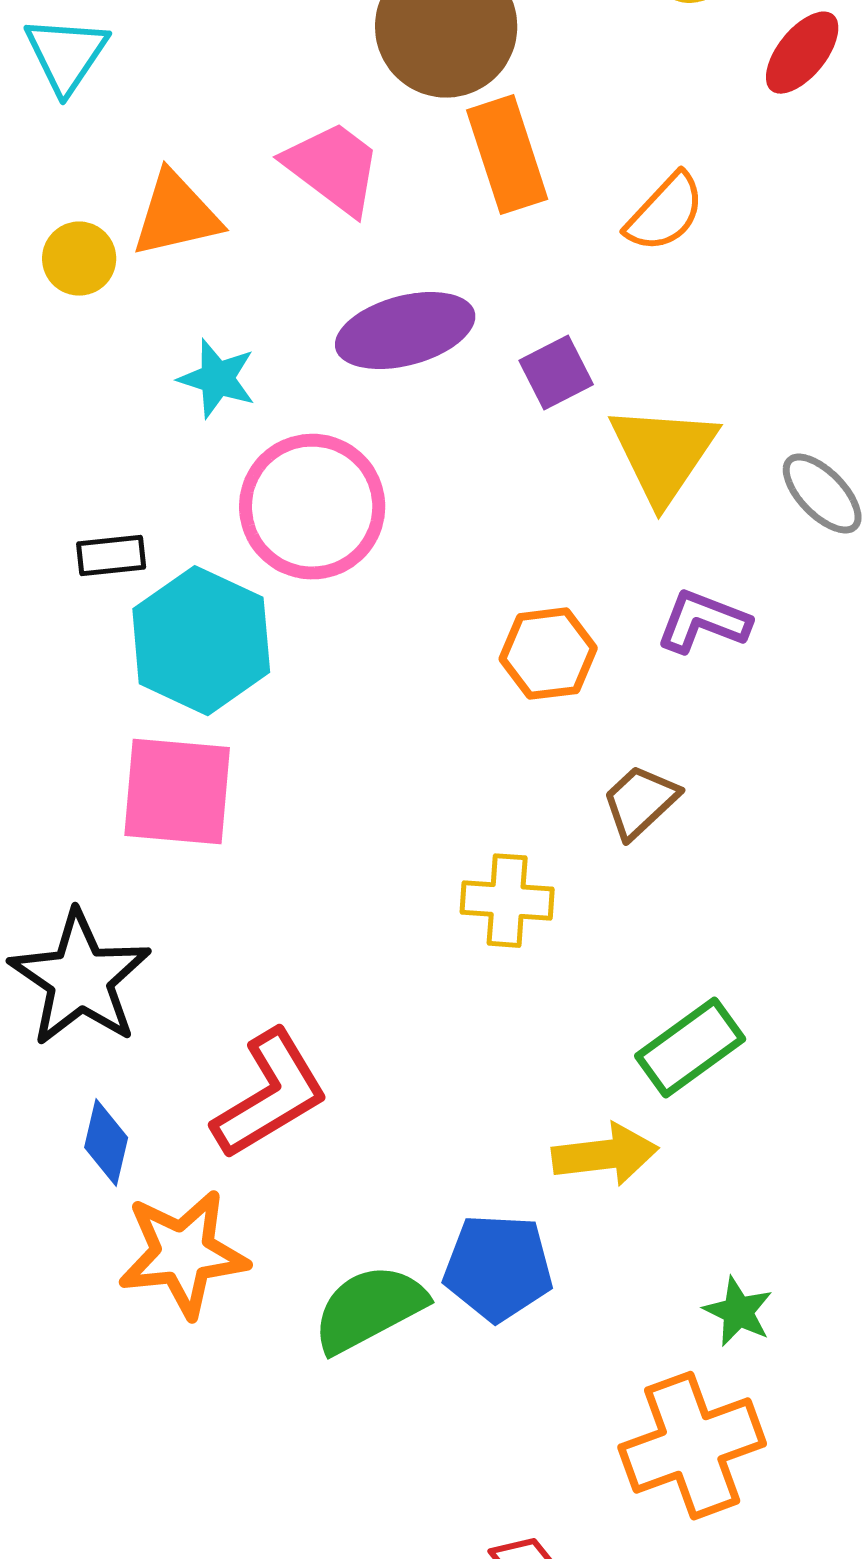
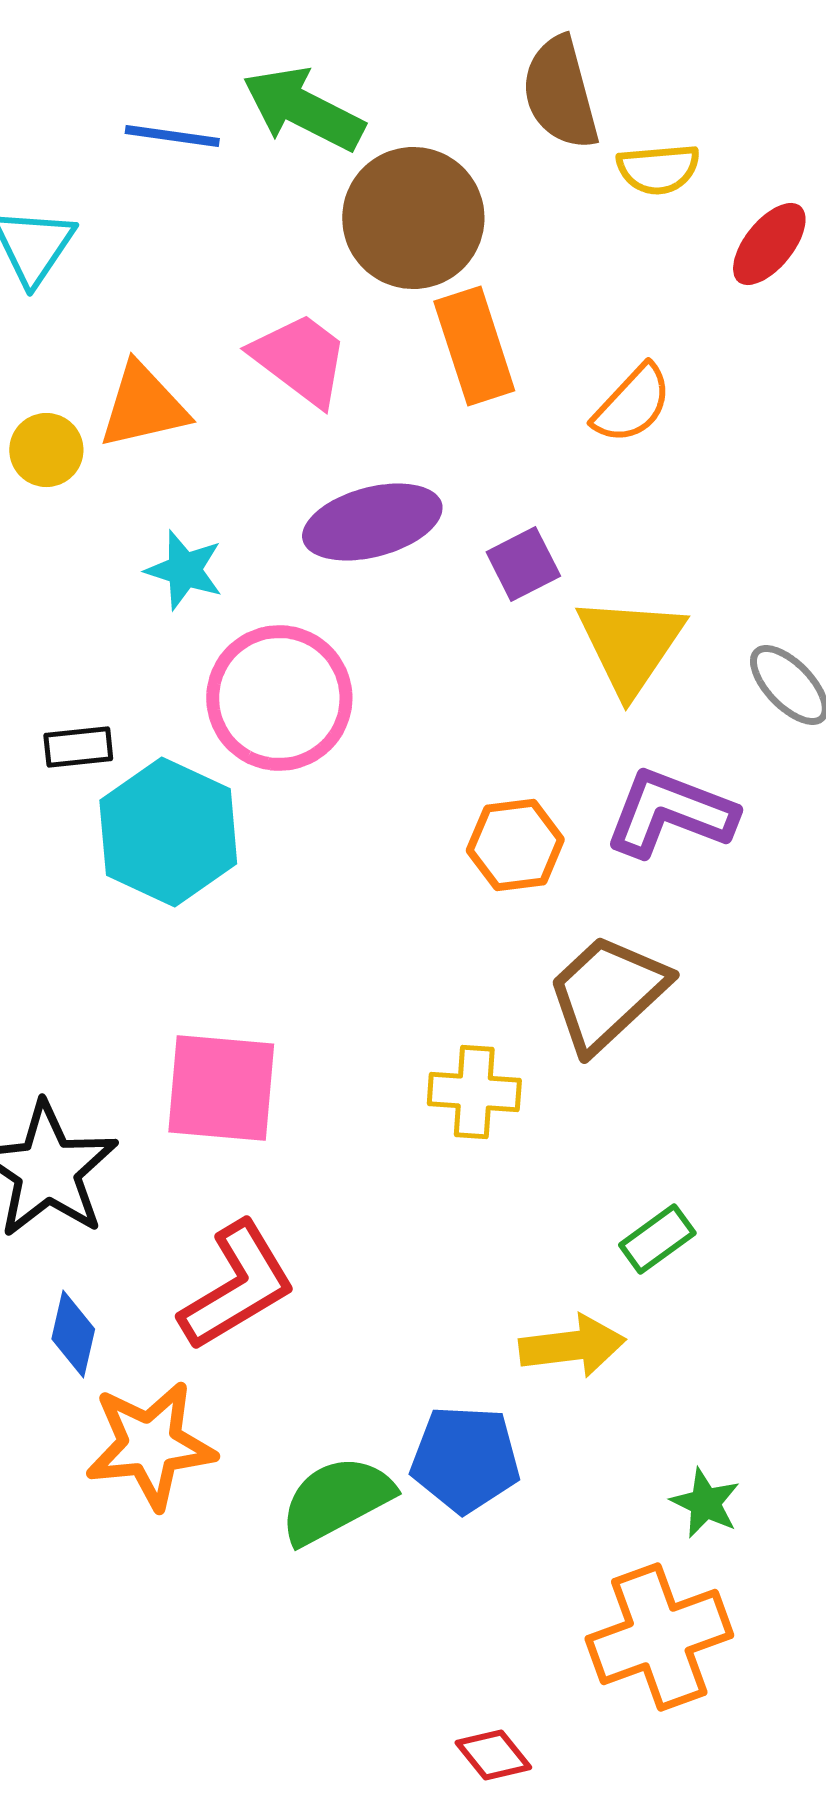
purple L-shape: (703, 622) -> (670, 813), size x1.4
pink square: (177, 792) -> (221, 1088), moved
brown trapezoid: (640, 802) -> (607, 993), size x1.6
green rectangle: (690, 1048) -> (657, 1239), size x0.7

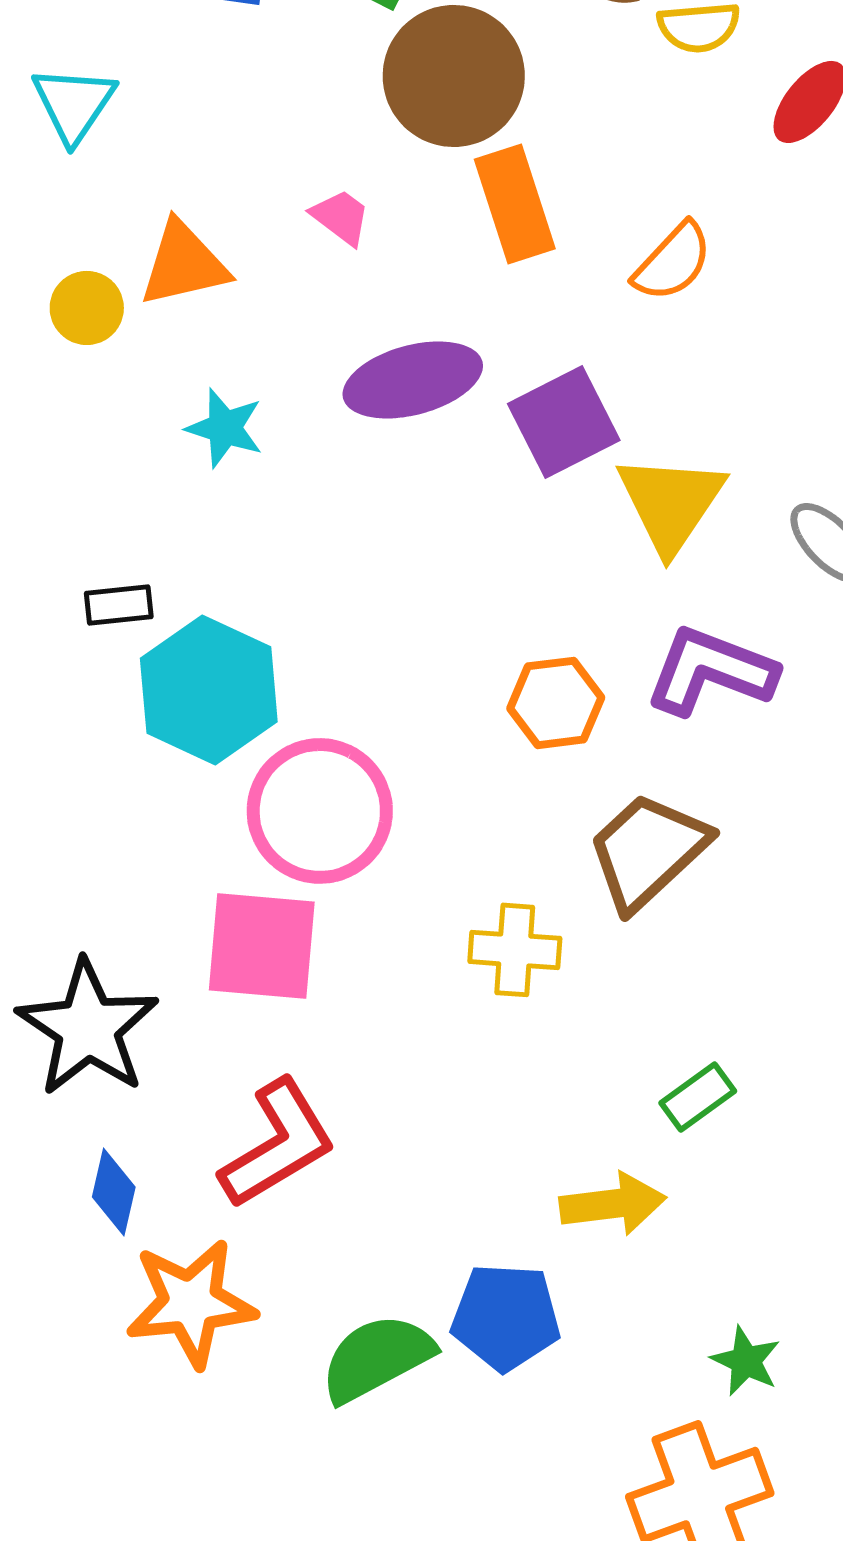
pink trapezoid: (300, 359) -> (341, 217), size x0.6
purple square: (523, 564) -> (564, 422), size x1.5
pink circle: (279, 698) -> (320, 811), moved

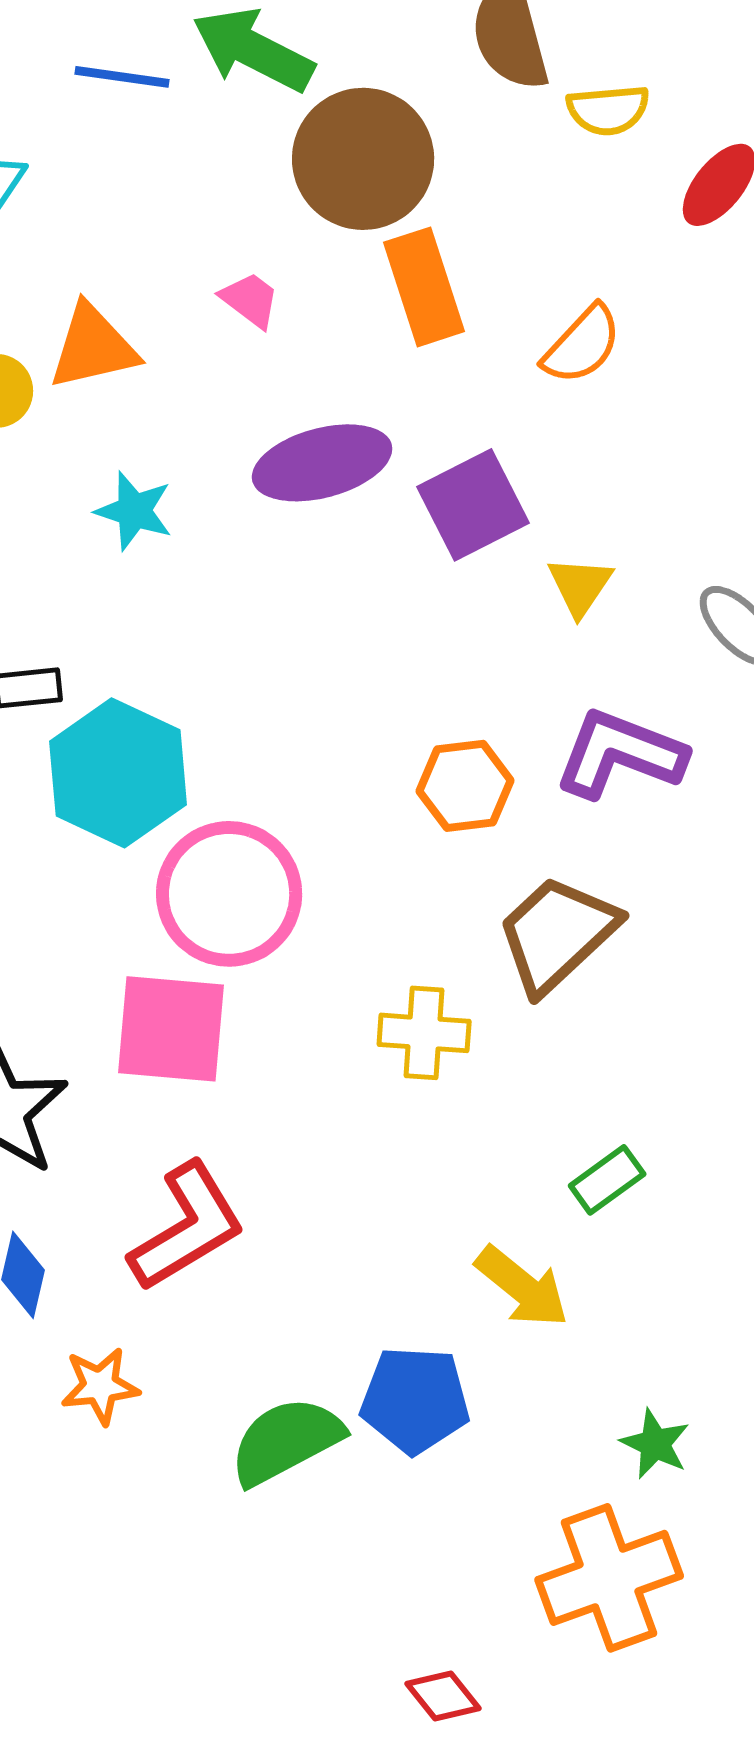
yellow triangle: (671, 503) -> (580, 586), size x0.6
yellow arrow: (613, 1204) -> (522, 1287), turned 46
orange star: (191, 1303) -> (100, 1386), size x0.6

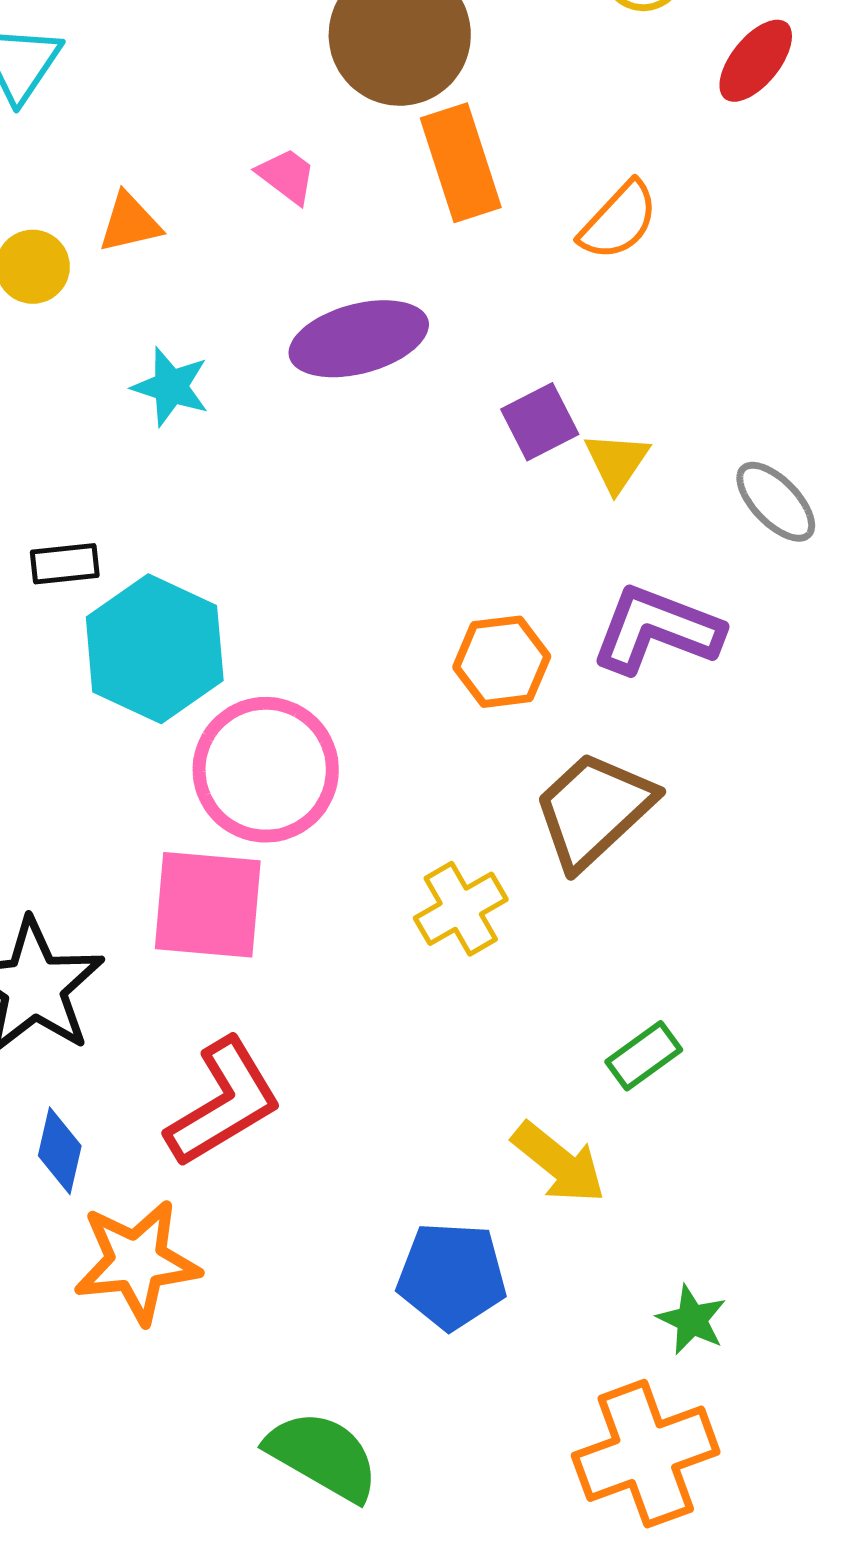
orange triangle: (93, 347) -> (130, 223), size x0.7
purple square: (473, 505) -> (540, 422), moved, size x0.7
yellow cross: (424, 1033) -> (461, 909), turned -34
orange star: (100, 1386) -> (137, 1262), size x1.6
green semicircle: (286, 1441) -> (323, 1456), moved, turned 58

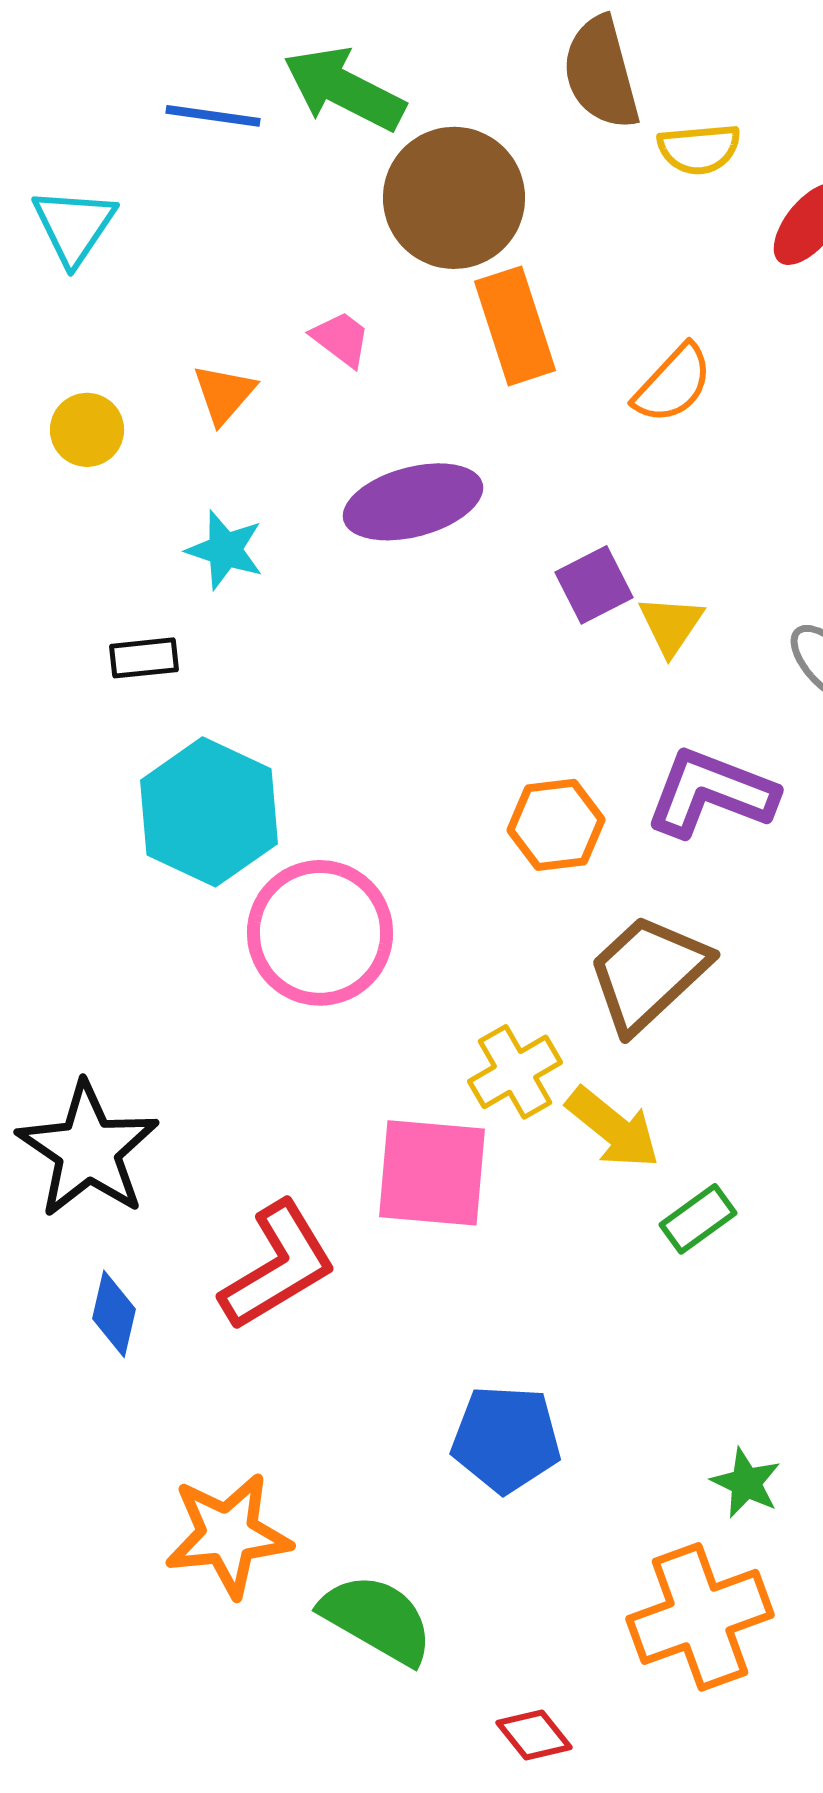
orange triangle: (130, 223) -> (224, 394), moved, turned -36
black rectangle: (65, 564) -> (144, 658), moved
pink square: (208, 905) -> (432, 1173), moved
yellow arrow: (559, 1163) -> (613, 1128), moved
orange star: (137, 1262) -> (228, 1535), moved

